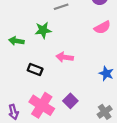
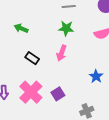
green star: (43, 30) -> (66, 28), moved
pink arrow: (65, 57) -> (62, 53), turned -91

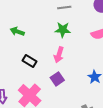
purple square: (58, 94) -> (57, 79), moved

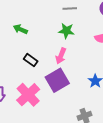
purple square: (57, 79) -> (57, 80), size x1.6

